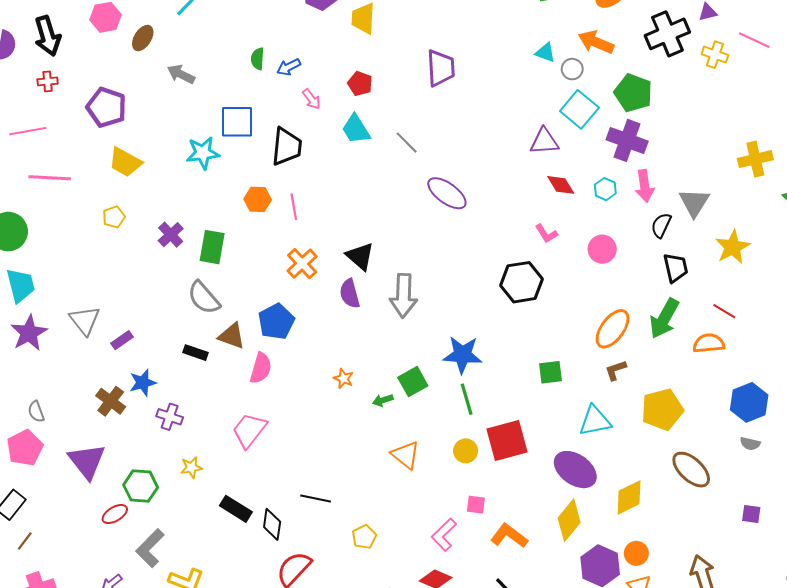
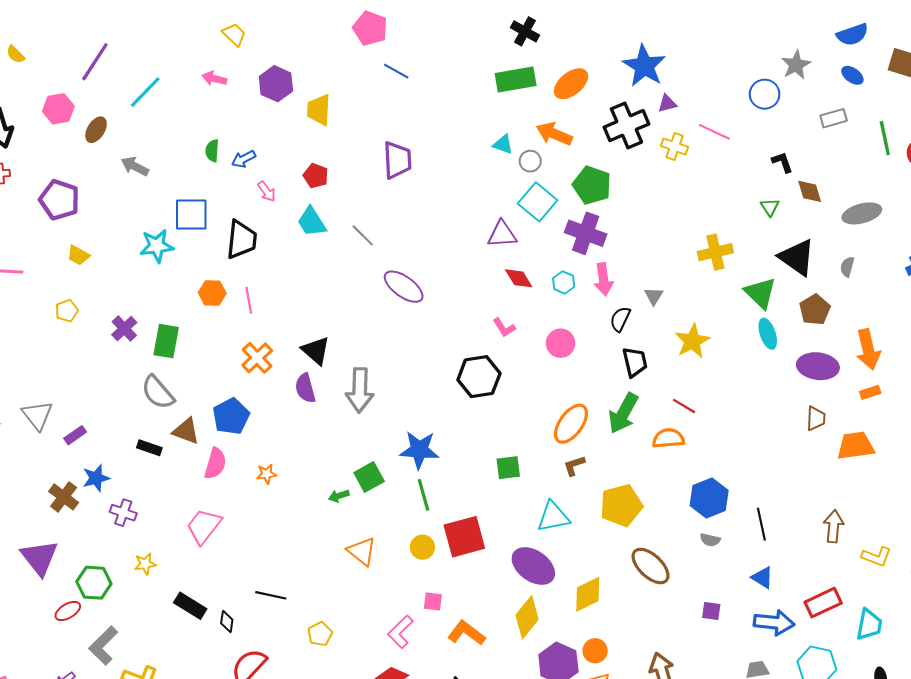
yellow trapezoid: (125, 162) -> (78, 255), size x0.7
gray triangle: (694, 203) -> (654, 296), size x0.6
orange star: (343, 378) -> (267, 474), moved, turned -30
black diamond: (272, 524) -> (227, 621), size x0.7

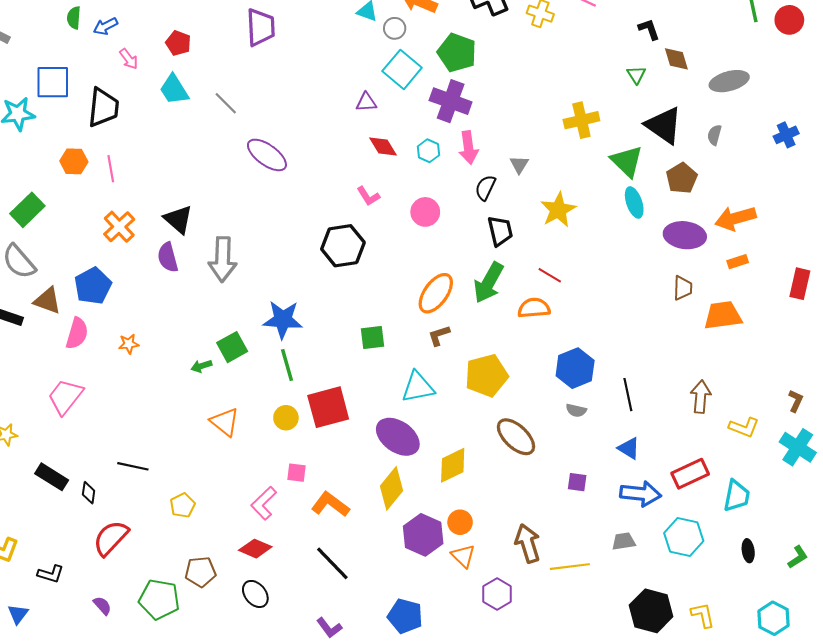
purple triangle: (502, 234) -> (366, 102), size x0.7
green rectangle: (166, 341) -> (27, 210), turned 36
orange arrow: (868, 349) -> (735, 218), turned 87

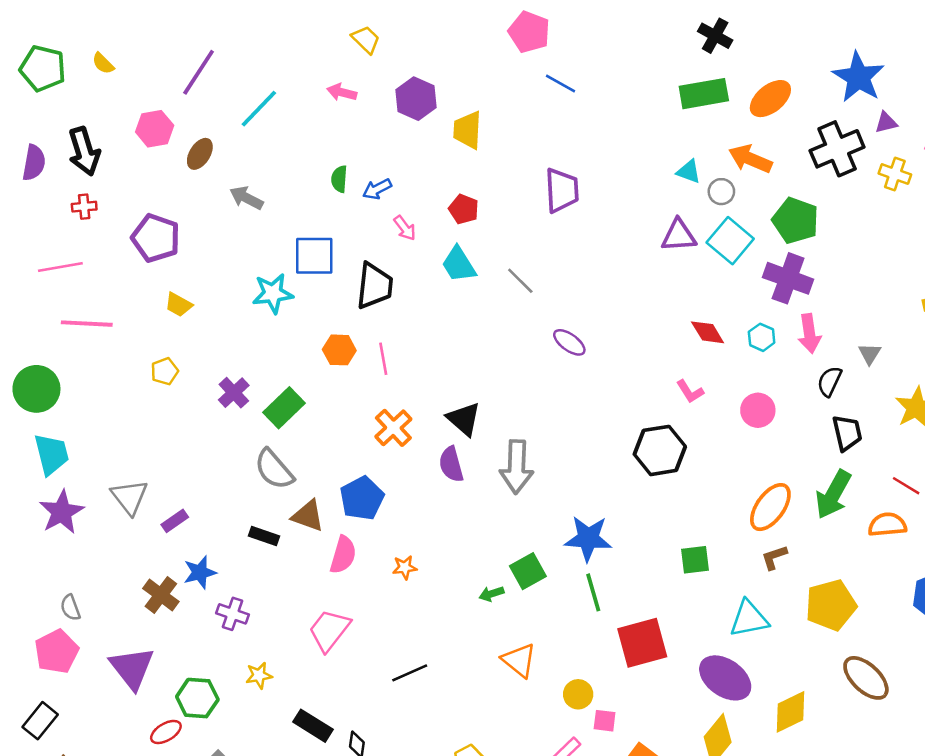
purple triangle: (366, 102) -> (679, 236), moved, size x1.4
purple ellipse: (267, 155) -> (569, 342), size x0.7
yellow circle: (286, 418) -> (578, 694), moved
black line: (133, 466) -> (410, 673), moved, turned -36

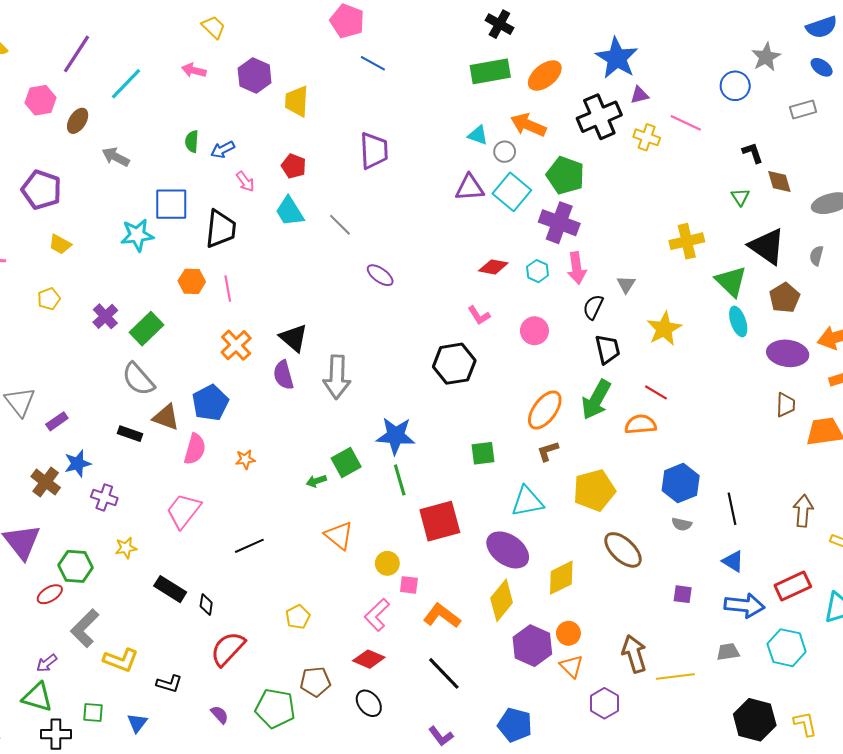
red diamond: (708, 332) -> (493, 267), turned -48

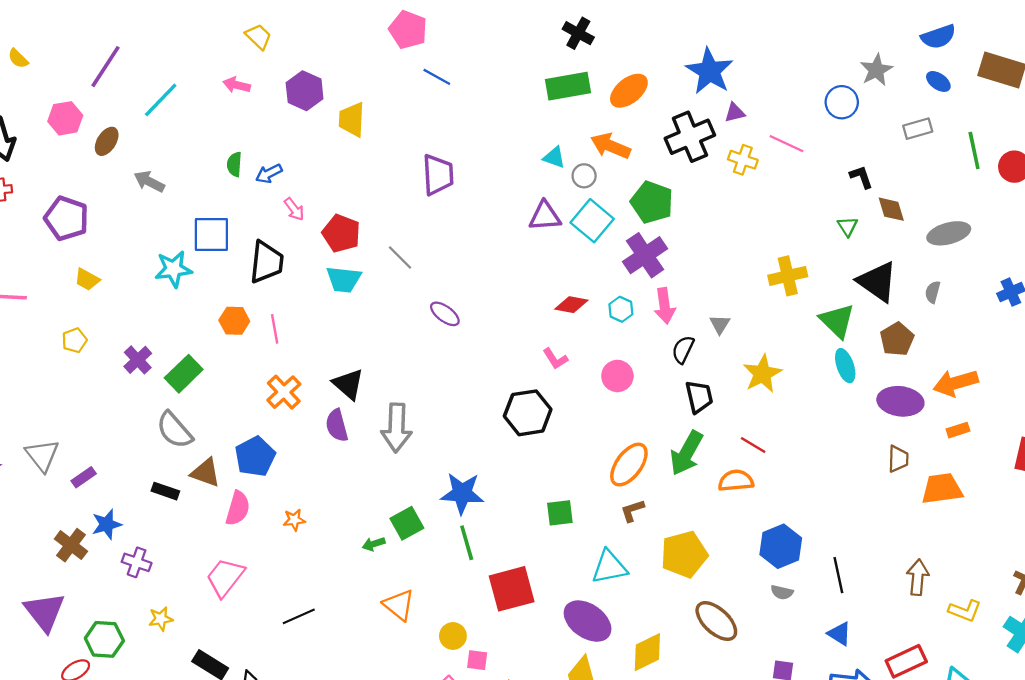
red pentagon: (294, 166) -> (341, 233), moved, size x1.4
cyan trapezoid: (290, 211) -> (344, 279), moved, turned -52
purple cross: (559, 223) -> (645, 255), turned 36

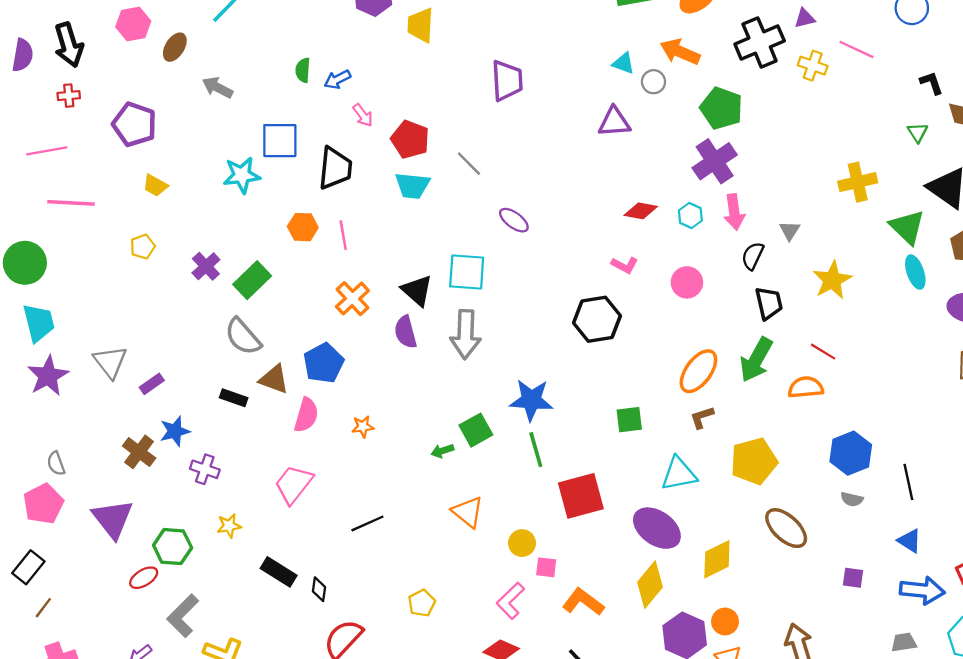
cyan square: (592, 221) -> (467, 272), moved, turned -36
pink L-shape: (555, 359) -> (625, 265), turned -30

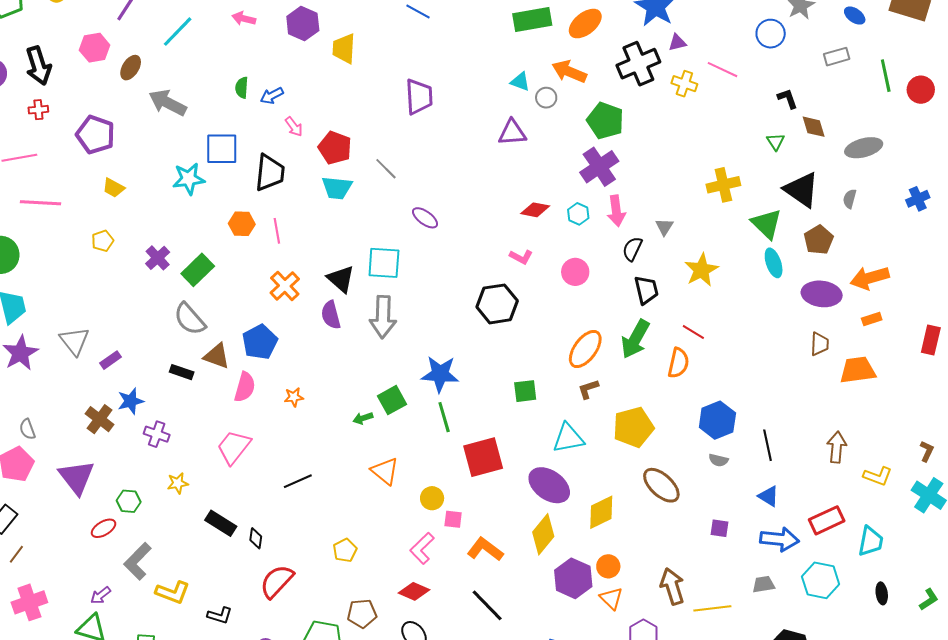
gray arrow: (217, 87) -> (168, 103), size x1.4
orange semicircle: (806, 387) -> (678, 363), turned 108
green hexagon: (173, 547) -> (129, 501), size x0.7

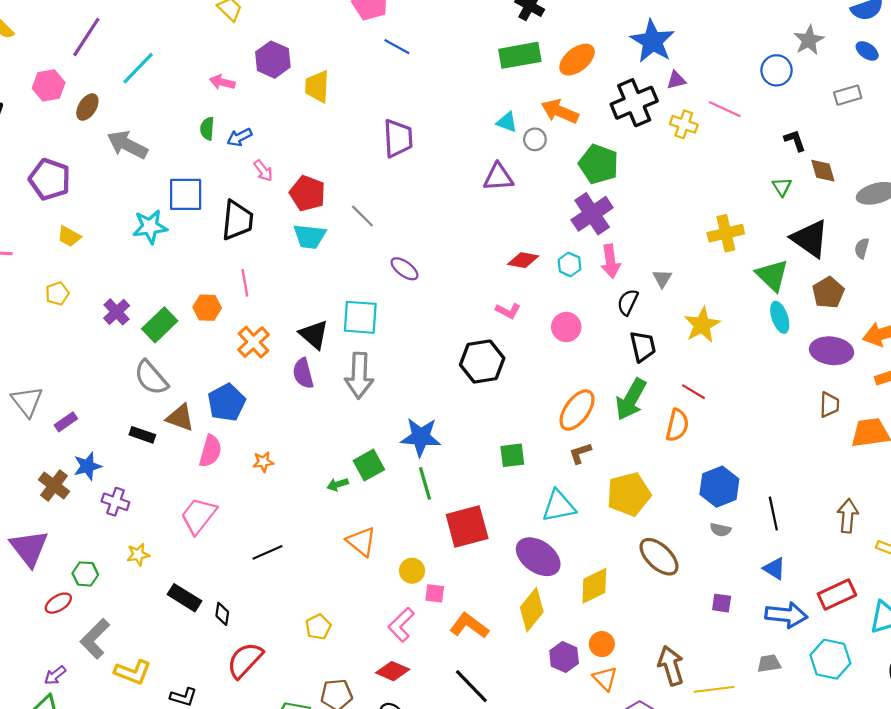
pink arrow: (244, 19) -> (222, 82), moved
orange hexagon: (242, 224) -> (207, 308), moved
purple hexagon: (573, 578) -> (564, 657), size x0.7

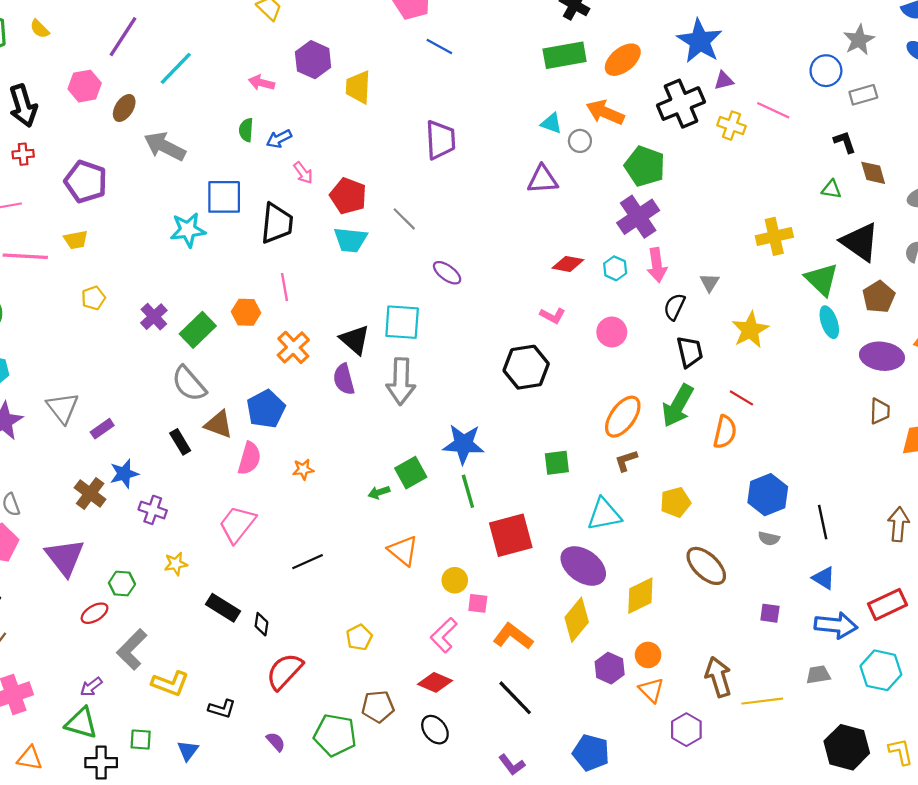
gray rectangle: (848, 95) -> (863, 95), moved
green triangle: (782, 187) -> (831, 189), turned -48
yellow trapezoid: (69, 236) -> (76, 240), moved, turned -40
black rectangle: (142, 435) -> (180, 442), turned 40
yellow pentagon: (629, 494) -> (675, 502), size x0.7

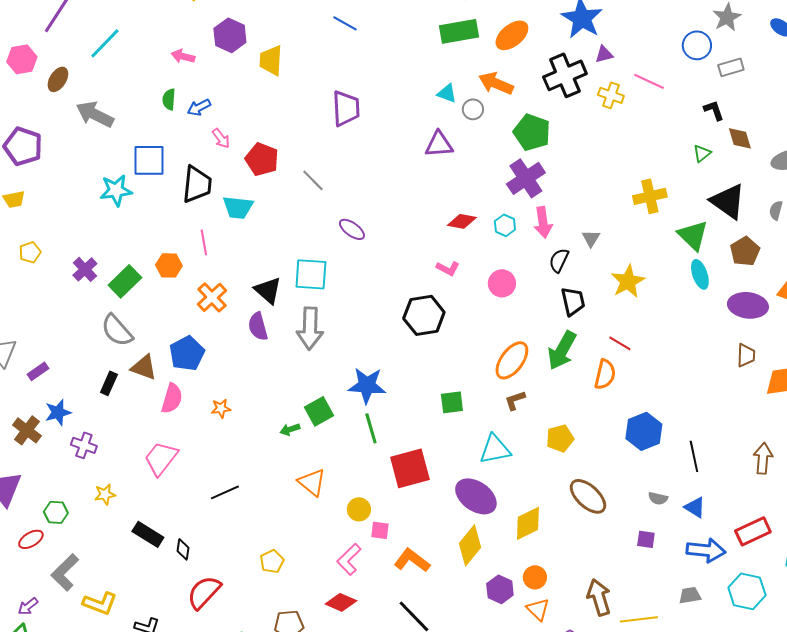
green triangle: (831, 189) -> (702, 153), turned -48
cyan trapezoid: (350, 240) -> (238, 207), moved
black rectangle: (180, 442) -> (109, 383), turned 55
gray semicircle: (769, 539) -> (658, 498), moved

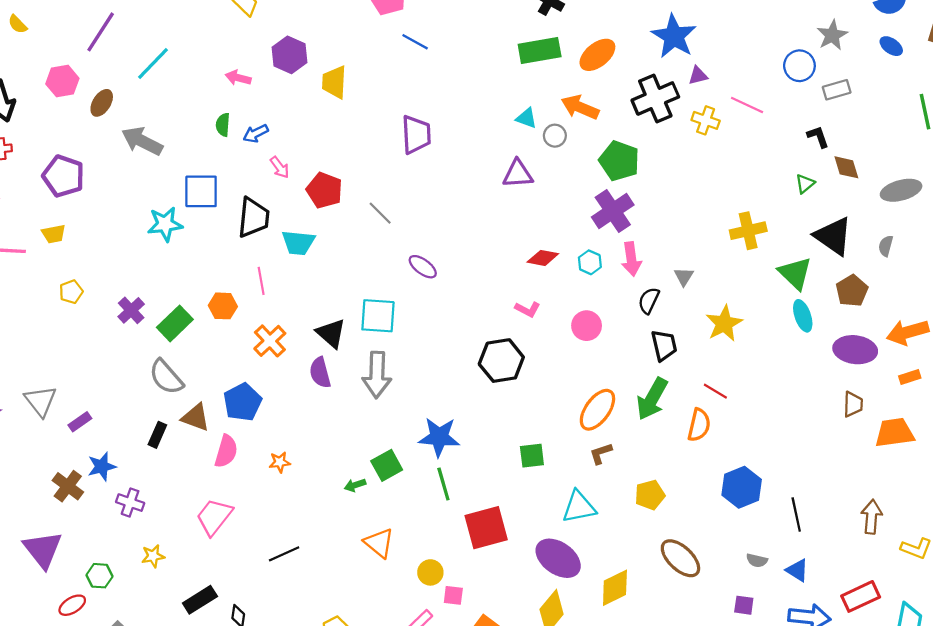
black rectangle: (148, 534) -> (200, 600), turned -64

